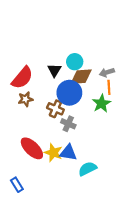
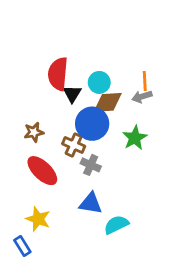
red semicircle: (22, 78) -> (58, 74), moved, turned 145
orange line: (109, 87) -> (145, 81), moved
red ellipse: (32, 148) -> (42, 171), moved
yellow star: (53, 153) -> (38, 219), moved

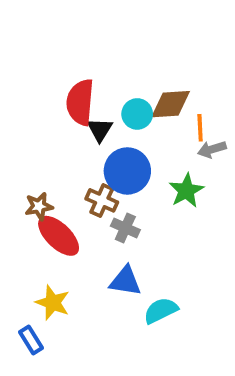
orange line: (145, 81) -> (200, 128), moved
gray arrow: (142, 97) -> (212, 149), moved
brown diamond: (108, 102) -> (171, 104), moved
brown star: (34, 132) -> (39, 206), moved

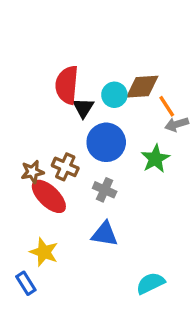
orange line: (200, 128) -> (167, 106), turned -30
brown cross: (102, 200) -> (65, 167), moved
cyan semicircle: (161, 310) -> (150, 283), moved

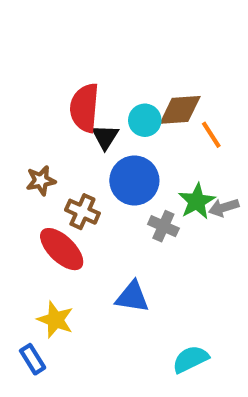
gray arrow: (177, 124) -> (224, 207), moved
brown star: (32, 172) -> (41, 180), moved
gray cross: (105, 190) -> (163, 226), moved

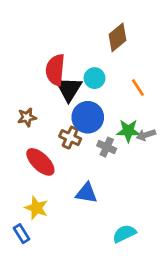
brown diamond: (180, 110) -> (118, 37), moved, turned -36
black triangle: (105, 137) -> (69, 89), size x1.5
green star: (197, 201) -> (128, 131), turned 30
brown cross: (82, 212) -> (70, 138), moved

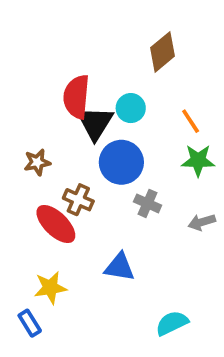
green star: (128, 131) -> (198, 160), moved
gray arrow: (146, 135) -> (202, 222), moved
brown cross: (70, 138) -> (78, 200), moved
yellow star: (36, 208) -> (50, 288), turned -30

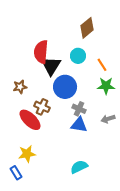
cyan circle: (131, 108) -> (78, 56), moved
blue triangle: (119, 267) -> (79, 125), moved
cyan semicircle: (172, 323) -> (79, 167), moved

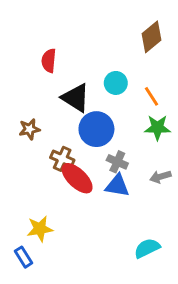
brown diamond: (87, 28) -> (152, 37), moved
red semicircle: (41, 52) -> (49, 61), moved, size x0.7
black triangle: (51, 66) -> (76, 98), turned -30
red ellipse: (30, 120) -> (77, 178), moved
cyan semicircle: (79, 167) -> (147, 248), moved

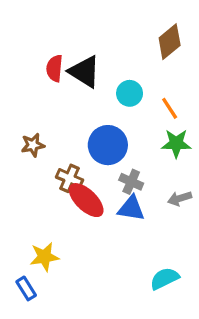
black triangle: (76, 98) -> (84, 72), moved

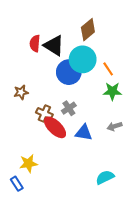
brown diamond: (170, 42) -> (88, 30), moved
cyan circle: (130, 93) -> (83, 59), size x1.6
blue circle: (108, 145) -> (69, 72), moved
gray cross: (131, 182) -> (69, 108), moved, turned 32

